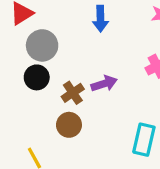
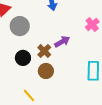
black circle: (37, 77) -> (23, 58), moved

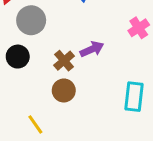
black circle: (23, 58) -> (18, 57), moved

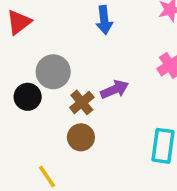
gray circle: (31, 20) -> (53, 72), moved

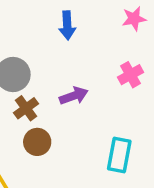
brown cross: (82, 102) -> (26, 108), moved

